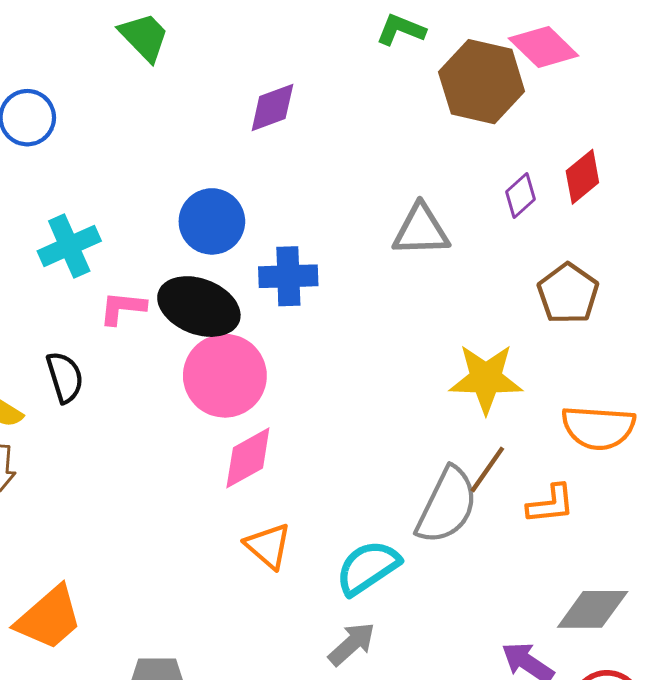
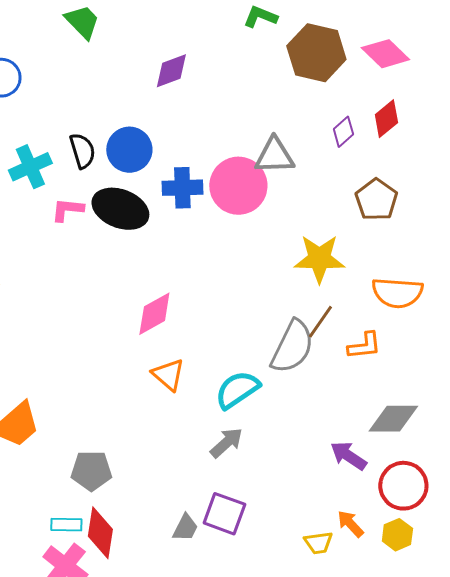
pink diamond: (544, 47) -> (385, 54), moved
pink circle: (225, 376) -> (238, 186), moved
black semicircle: (65, 377) -> (82, 151), moved

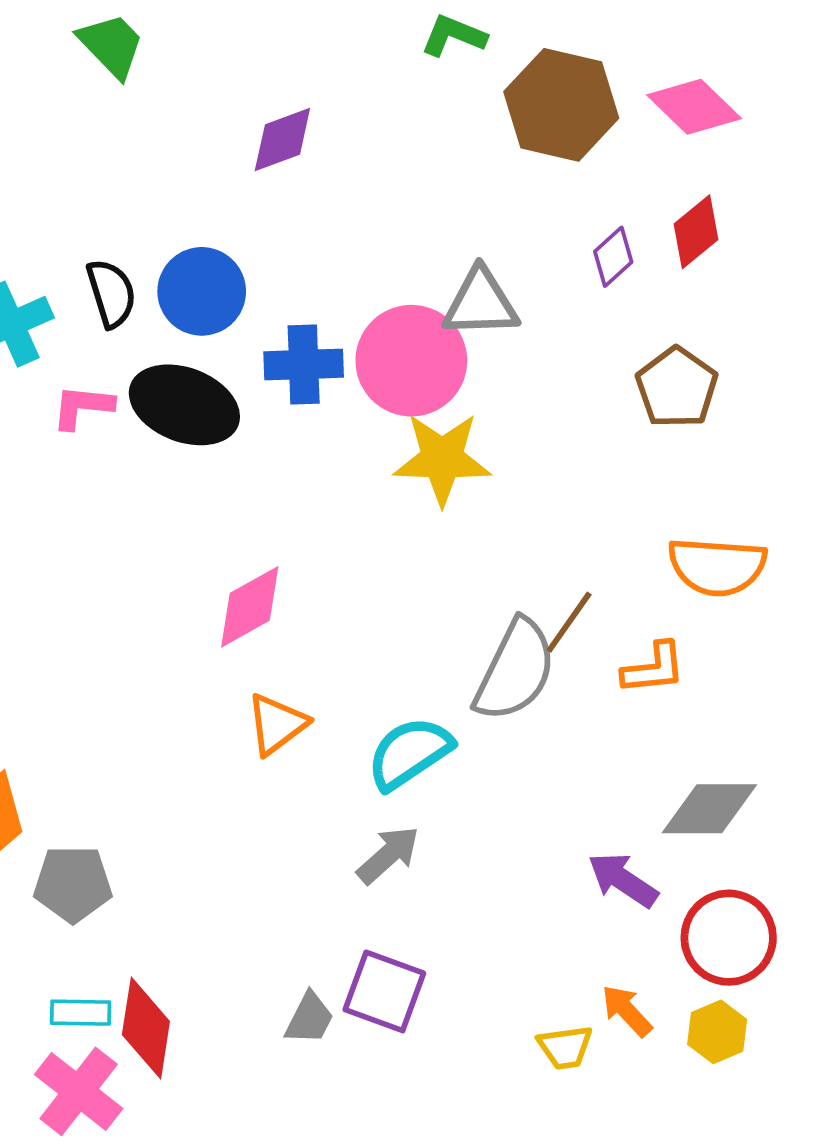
yellow star: (319, 259) -> (442, 459), moved
orange triangle: (168, 375) -> (277, 724), turned 42
gray pentagon: (91, 471) -> (73, 884), moved

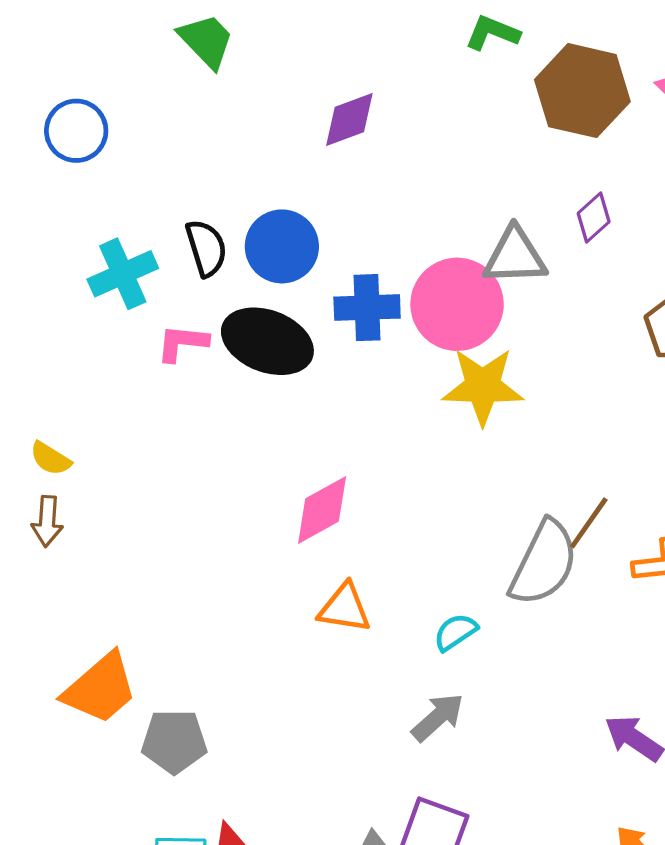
purple diamond: (613, 257) -> (594, 218), moved
orange triangle: (277, 724) -> (345, 608), turned 46
cyan semicircle: (409, 753) -> (455, 632), size x0.6

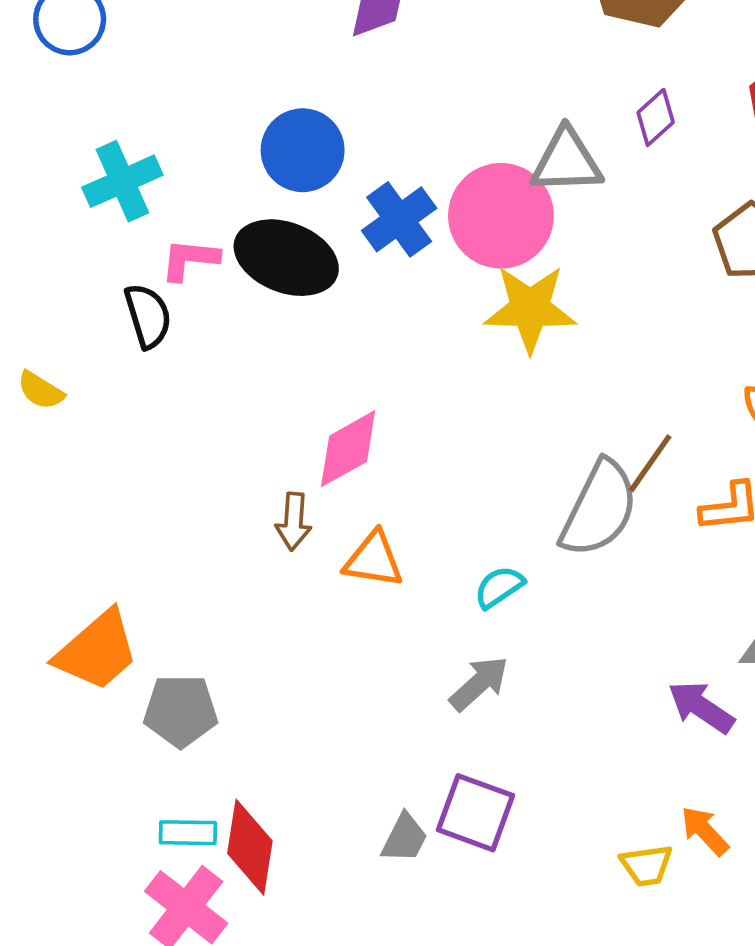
black semicircle: (206, 248) -> (148, 316), moved
blue cross: (367, 308) -> (399, 219), turned -34
brown arrow: (47, 521) -> (293, 521), moved

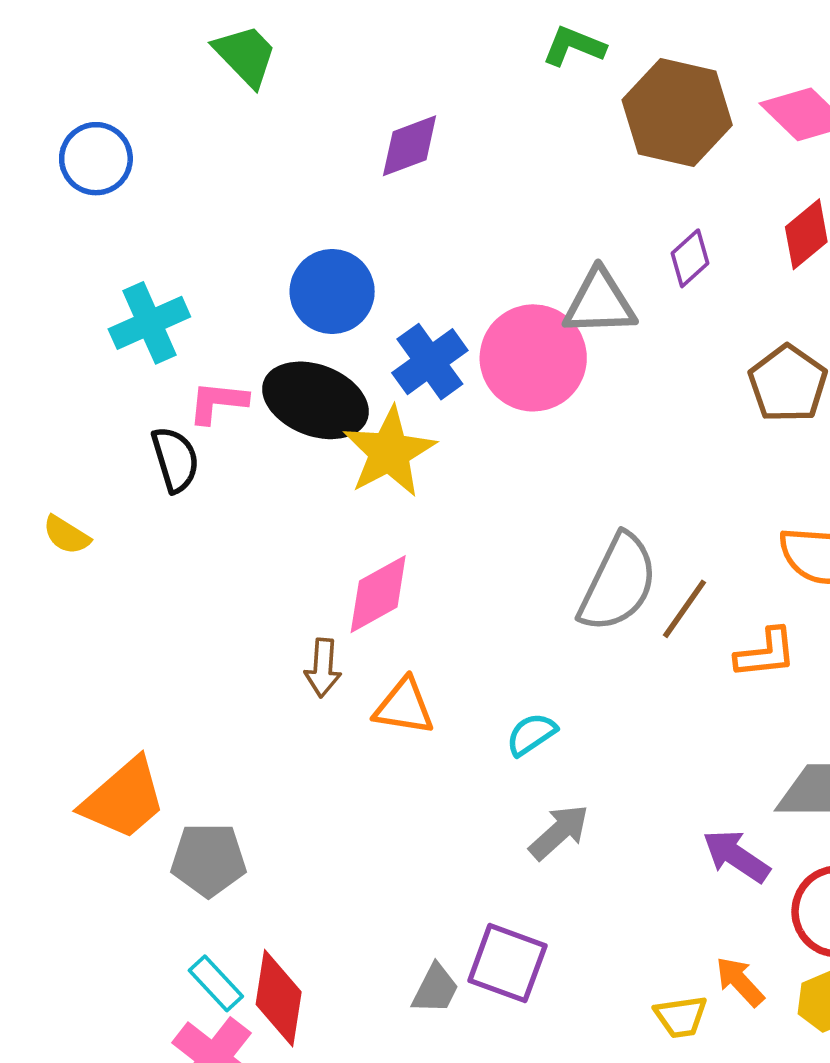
yellow star: (530, 309) -> (389, 452), moved, turned -30
gray semicircle: (599, 509) -> (618, 583), moved
gray arrow: (479, 683) -> (559, 832), moved
cyan rectangle: (188, 833) -> (216, 983), turned 46

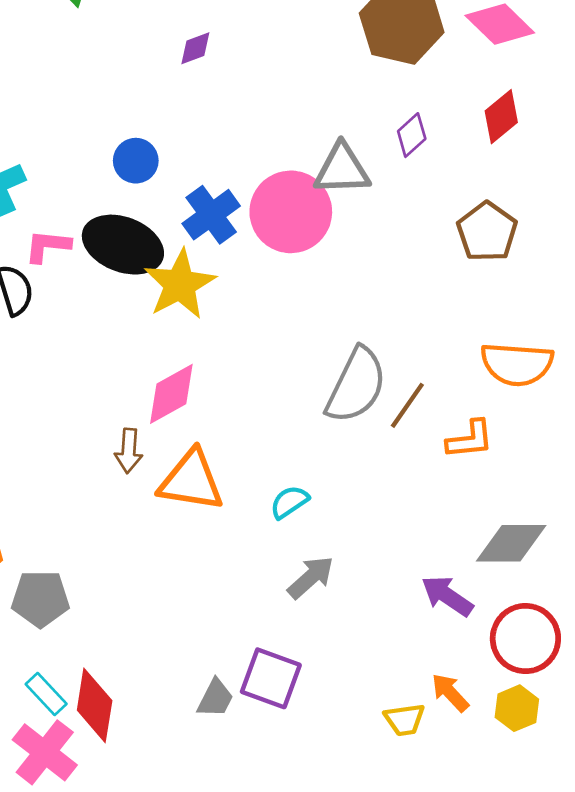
purple diamond: (410, 146) -> (195, 48), size x0.7
blue circle: (332, 292) -> (136, 161), size x0.7
orange triangle: (404, 707) -> (191, 481), size x1.4

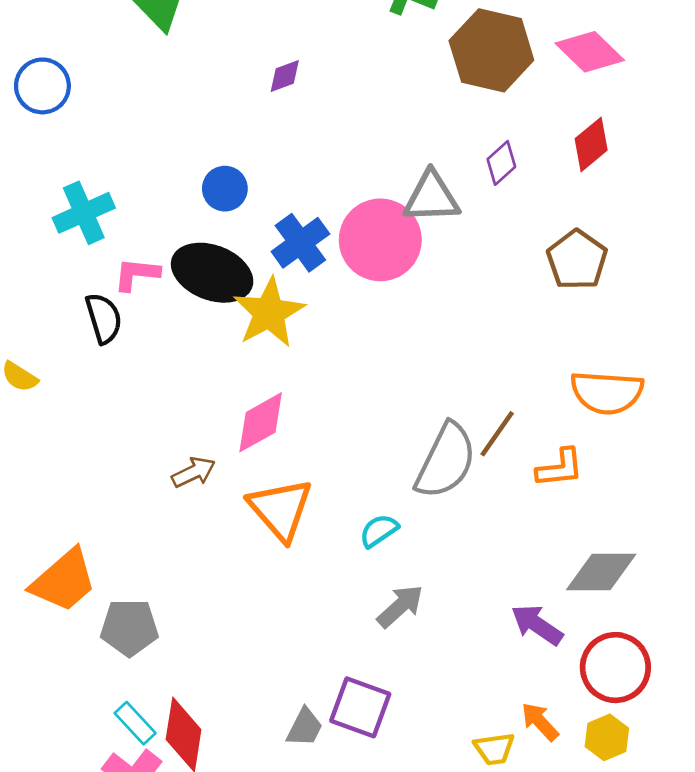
gray semicircle: (356, 385) -> (446, 461), moved
brown arrow: (129, 451) -> (194, 472), moved, turned -120
orange triangle: (191, 481) -> (280, 509), turned 40

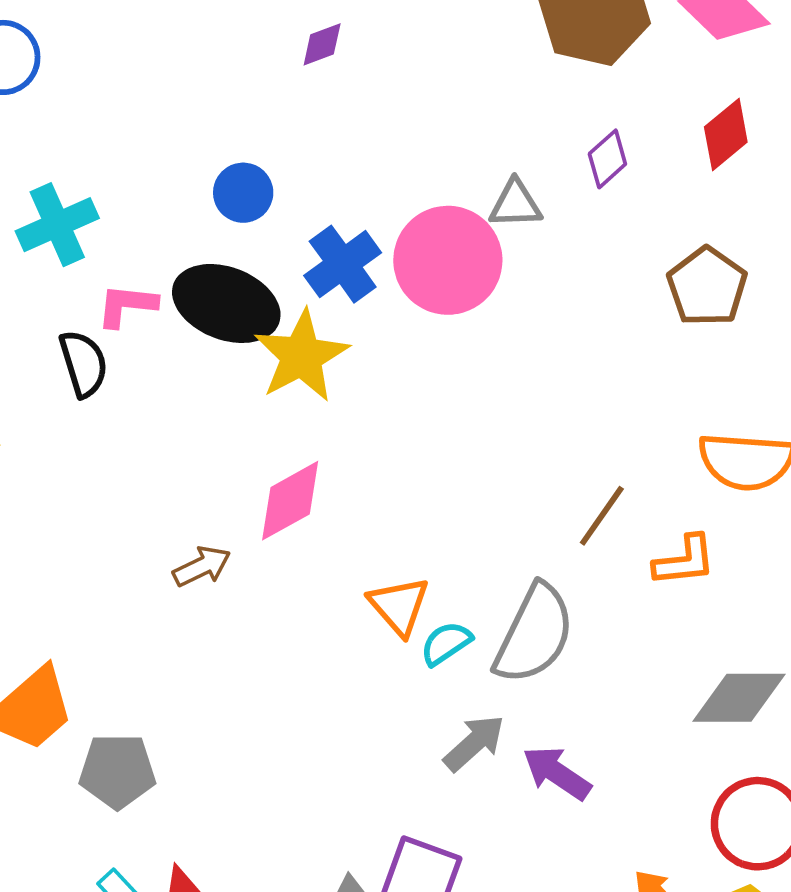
gray triangle: (432, 197) -> (515, 204), size x0.7
gray semicircle: (446, 461) -> (534, 634), moved
orange triangle: (280, 509) -> (399, 606), moved, size x0.7
purple arrow: (537, 625) -> (557, 773), moved

